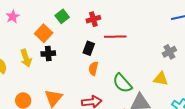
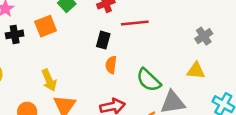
orange square: (44, 33) -> (46, 26), turned 30
black cross: (48, 54) -> (15, 34), moved
yellow arrow: (26, 58) -> (49, 80), moved

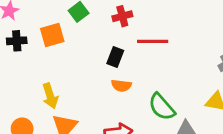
orange semicircle: (111, 65) -> (121, 86), turned -96

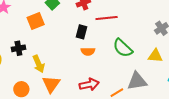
black cross: (17, 41) -> (18, 48), moved
green semicircle: (162, 107) -> (123, 48), moved

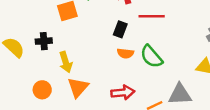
green semicircle: (123, 48) -> (151, 57), moved

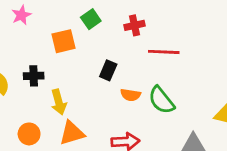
black rectangle: (120, 29) -> (108, 70), moved
orange triangle: (78, 87) -> (72, 133), turned 30

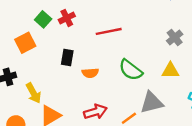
red cross: (134, 25) -> (67, 18), moved
green semicircle: (161, 100) -> (131, 70), moved

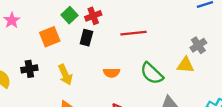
black rectangle: (67, 57) -> (86, 38), moved
yellow triangle: (170, 71) -> (186, 65), moved
yellow arrow: (33, 93) -> (65, 75), moved

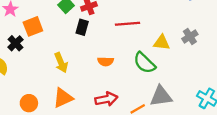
orange square: (50, 37) -> (33, 26), moved
yellow triangle: (186, 65) -> (162, 43), moved
black cross: (29, 69) -> (16, 43), moved, turned -35

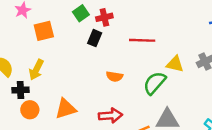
black cross: (16, 43) -> (21, 90), moved, turned 35
yellow arrow: (61, 63) -> (36, 70), moved, turned 42
green semicircle: (144, 63) -> (155, 83), turned 80

